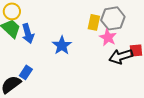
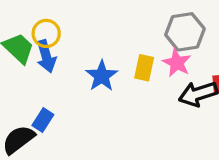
yellow circle: (12, 11) -> (46, 33), moved
yellow rectangle: (94, 22) -> (144, 68), moved

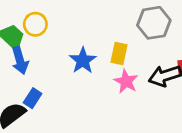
blue arrow: (46, 56) -> (20, 60), moved
pink star: (177, 63) -> (126, 81), moved

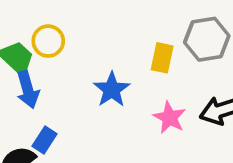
yellow rectangle: (119, 54) -> (162, 58), moved

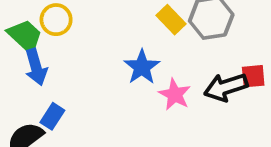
yellow rectangle: (162, 58) -> (171, 20), moved, turned -56
blue star: (112, 90) -> (142, 67), moved

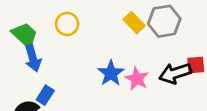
yellow circle: (56, 20) -> (67, 24), moved
blue star: (142, 67) -> (111, 73), moved

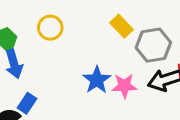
gray hexagon: (164, 21) -> (153, 45), moved
pink star: (137, 79) -> (124, 86), turned -30

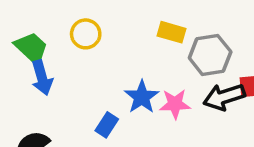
yellow rectangle: (121, 26) -> (171, 32), turned -30
blue rectangle: (27, 103) -> (107, 125), moved

